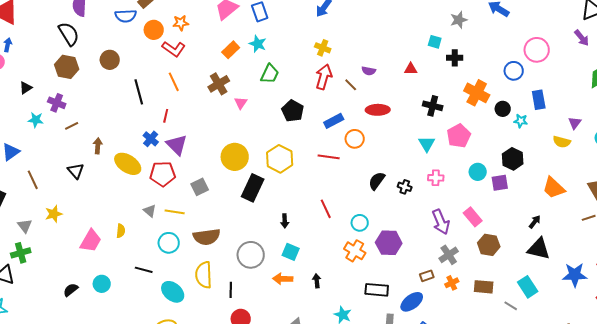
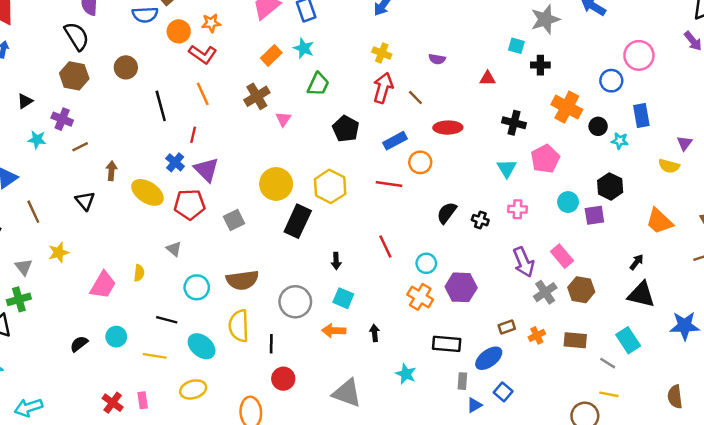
gray star: (459, 20) -> (545, 19), size x1.4
purple semicircle: (369, 71) -> (437, 59), moved
yellow line: (175, 212) -> (155, 356), moved
gray cross: (449, 255) -> (545, 292), moved

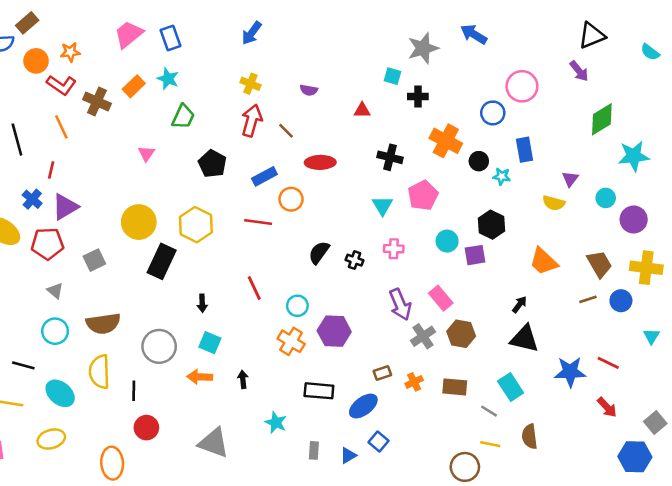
brown cross: (257, 96) -> (97, 102), moved, turned -35
purple triangle: (206, 170) -> (65, 207), turned 44
gray triangle: (174, 249) -> (55, 291), moved
gray rectangle: (462, 381) -> (314, 450), moved
brown semicircle: (675, 397) -> (530, 436), moved

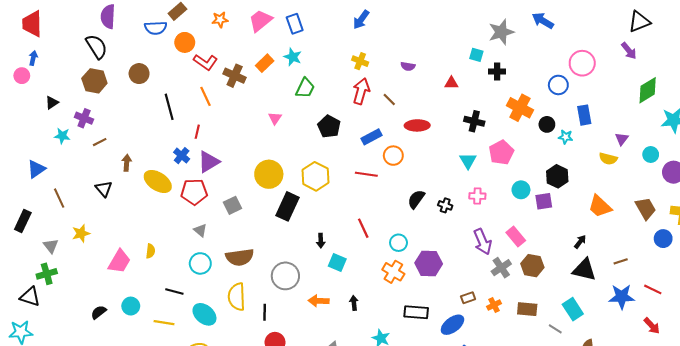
orange star: (70, 52) -> (220, 20), moved
brown line: (588, 299) -> (621, 261), moved
cyan square: (210, 343) -> (337, 262), moved

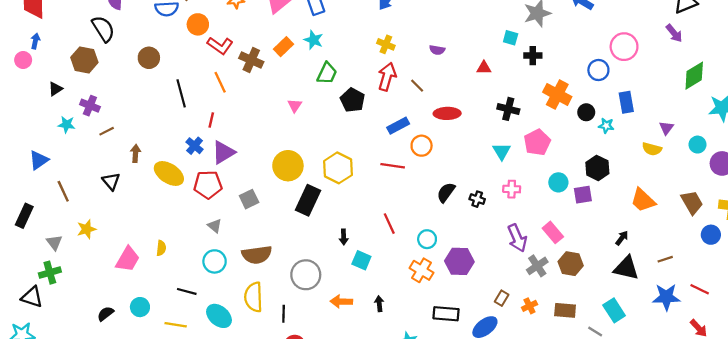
brown hexagon: (94, 81) -> (84, 60), moved
black pentagon: (329, 126) -> (353, 100), moved
brown rectangle: (468, 298) -> (502, 298), turned -40

